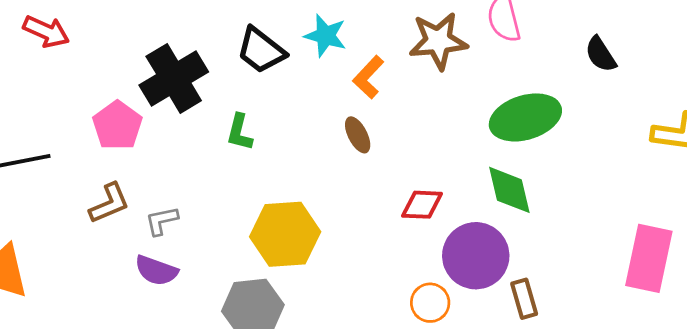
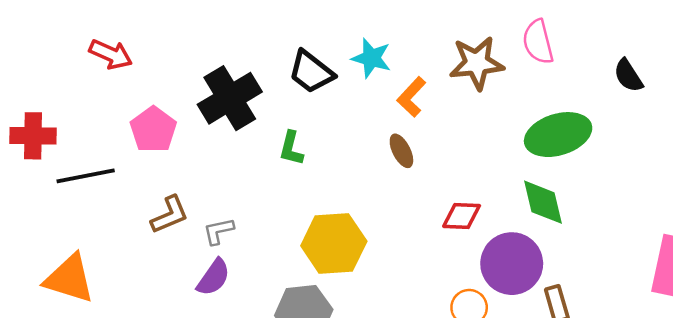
pink pentagon: (117, 126) -> (153, 130), moved
purple semicircle: (156, 270) -> (213, 277), turned -75

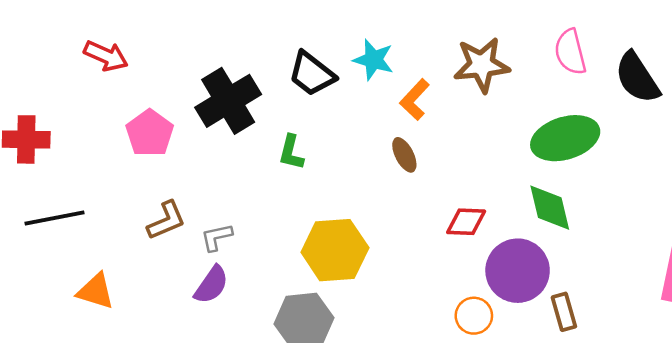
pink semicircle: (538, 42) -> (570, 52), moved
black semicircle: (628, 76) -> (637, 78), size x1.5
black line: (86, 176) -> (54, 218), moved
orange triangle: (69, 279) -> (96, 291), moved, size x0.7

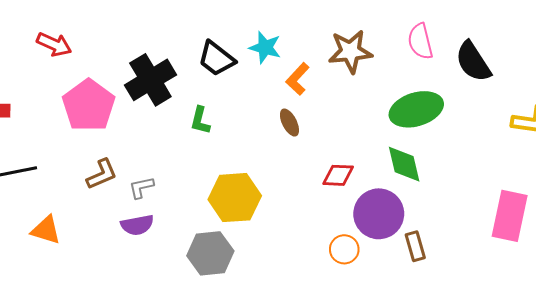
pink pentagon: (150, 133) -> (89, 105), size x1.4
purple semicircle: (211, 285) -> (137, 225), turned 44

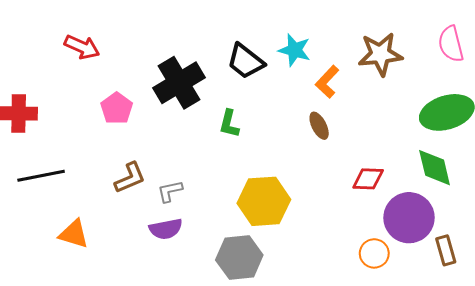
pink pentagon: (89, 105) -> (117, 108), size x0.6

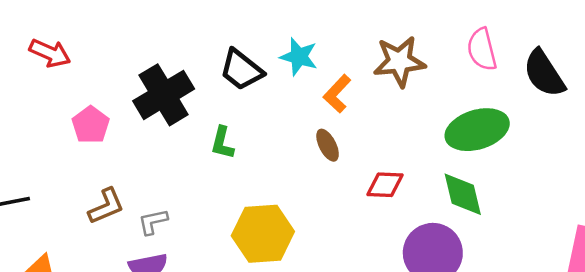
red diamond: (368, 179) -> (385, 185), moved

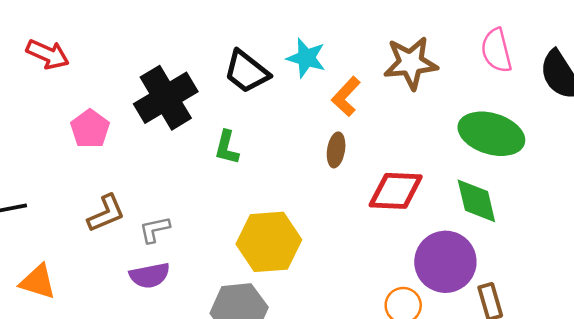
green ellipse: (477, 130) -> (491, 134), turned 34
brown ellipse: (328, 145) -> (336, 150), turned 36
red diamond: (385, 185) -> (396, 191), size x1.4

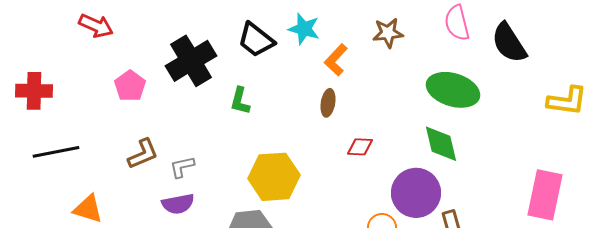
brown star: (411, 63) -> (388, 33), size x0.7
red diamond: (396, 191) -> (360, 147), moved, size x0.6

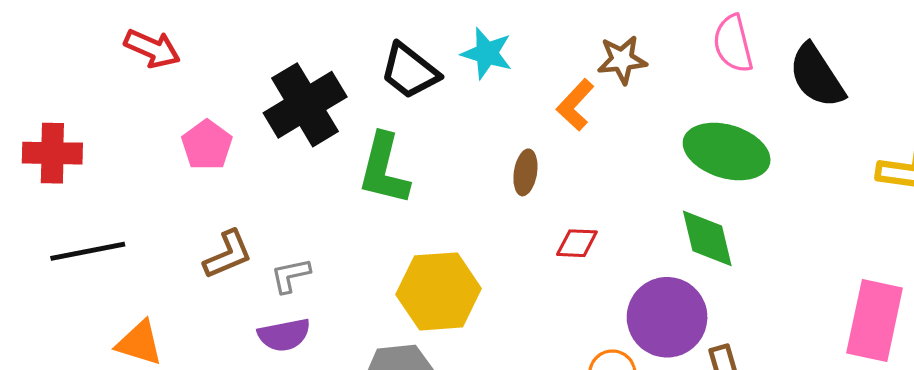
orange L-shape: (336, 60) -> (575, 105), moved
green L-shape: (240, 101) -> (384, 169), size x1.6

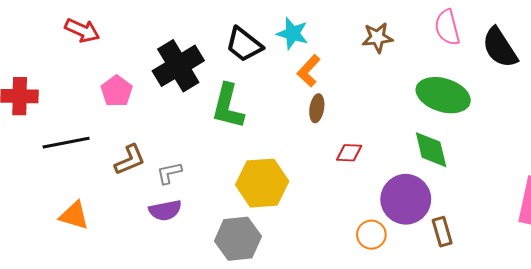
orange L-shape: (575, 105) -> (309, 71), moved
black line: (88, 251) -> (66, 143), moved

